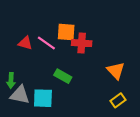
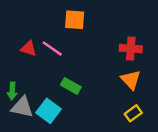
orange square: (66, 32) -> (75, 20), moved
red cross: (82, 43) -> (131, 49), moved
cyan square: (43, 98) -> (48, 111), turned 35

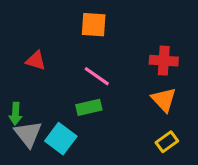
pink line: (52, 49) -> (97, 76), moved
green rectangle: (71, 86) -> (89, 107), turned -42
gray triangle: (22, 107) -> (28, 134), turned 40

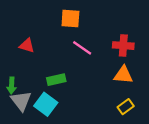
pink line: (97, 76) -> (82, 48), moved
orange triangle: (164, 100) -> (123, 75), turned -42
green rectangle: (89, 107) -> (56, 80), moved

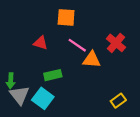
red triangle: (27, 46) -> (41, 43), moved
red cross: (123, 46) -> (116, 43), turned 36
orange triangle: (123, 75) -> (92, 60), moved

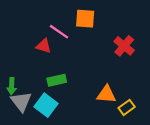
orange square: (66, 17) -> (85, 19), moved
pink line: (77, 45) -> (59, 32), moved
orange triangle: (92, 60) -> (106, 94), moved

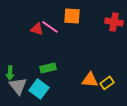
red triangle: (44, 46) -> (37, 29), moved
red cross: (124, 46) -> (114, 22), moved, turned -30
yellow rectangle: (127, 107) -> (107, 83), moved

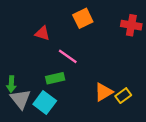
orange square: (72, 16) -> (83, 18), turned -30
pink line: (50, 27) -> (68, 56), moved
orange triangle: (90, 80) -> (104, 92), turned -36

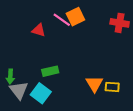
pink line: (68, 56) -> (62, 20), moved
orange triangle: (104, 92) -> (94, 84), turned -30
yellow rectangle: (123, 96) -> (112, 87), turned 40

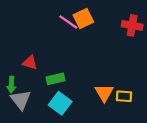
red triangle: (39, 30) -> (30, 63), moved
cyan square: (41, 93) -> (60, 103), moved

